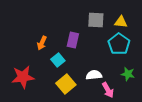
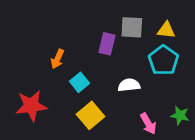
purple rectangle: (73, 40) -> (107, 44), moved
green star: (128, 74) -> (180, 115), moved
white semicircle: (94, 75) -> (129, 85), moved

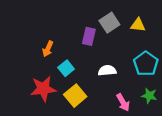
gray square: (132, 27) -> (109, 23), turned -36
cyan pentagon: (163, 60) -> (146, 64), moved
red star: (31, 106) -> (43, 89), moved

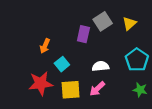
yellow triangle: (138, 25) -> (129, 23), turned -48
yellow square: (75, 96) -> (71, 90), turned 36
pink arrow: (123, 102) -> (97, 89), moved, turned 77

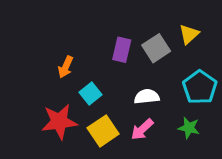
gray square: (103, 21) -> (156, 48), moved
yellow square: (71, 90) -> (103, 131), turned -30
green star: (140, 90) -> (189, 128), moved

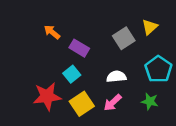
purple rectangle: (122, 50) -> (79, 48), moved, turned -72
orange arrow: (66, 67) -> (52, 32), moved, turned 105

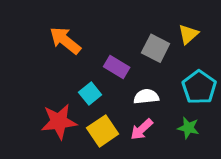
orange arrow: (52, 32) -> (65, 40), size x1.5
gray square: (124, 38) -> (156, 48), turned -30
purple rectangle: (79, 48) -> (117, 67), moved

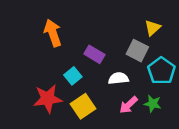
orange arrow: (65, 40) -> (53, 33), turned 32
gray square: (156, 48) -> (137, 51), moved
pink arrow: (142, 129) -> (129, 105), moved

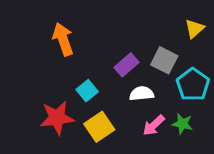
yellow triangle: (153, 28) -> (194, 29), moved
purple rectangle: (94, 54) -> (126, 65), moved, turned -72

